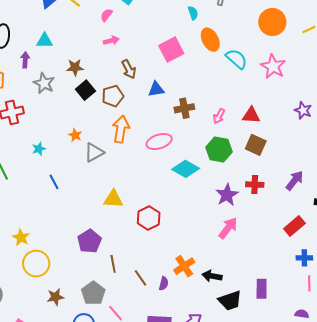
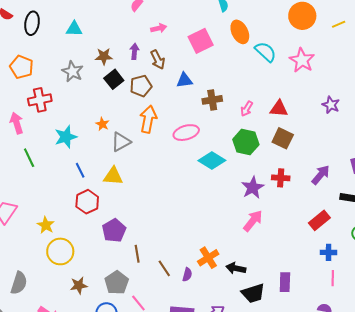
pink arrow: (111, 41) -> (159, 28), moved
purple arrow: (25, 60) -> (134, 51), moved
cyan star: (39, 149) -> (66, 137), size x1.6
yellow triangle: (113, 199) -> (113, 176), moved
red hexagon: (149, 218) -> (87, 202), moved

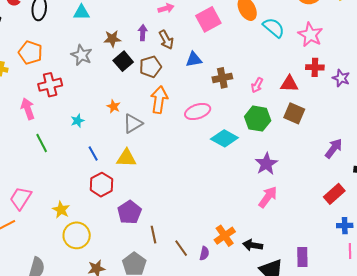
cyan star: (66, 137) -> (77, 121), size x0.6
red cross: (281, 178) -> (315, 67), moved

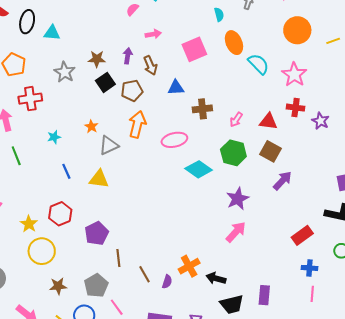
cyan triangle: (81, 12) -> (52, 33), moved
purple arrow: (334, 148) -> (282, 181), moved
red hexagon: (101, 185) -> (60, 214), moved

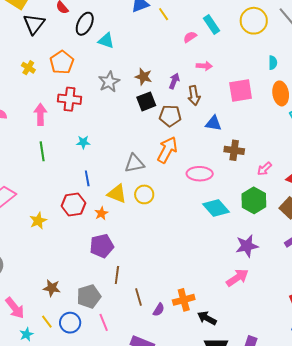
orange star: (91, 126) -> (101, 213), moved
red hexagon: (60, 214) -> (73, 204), moved
yellow circle: (42, 251) -> (144, 194), moved, size x0.7

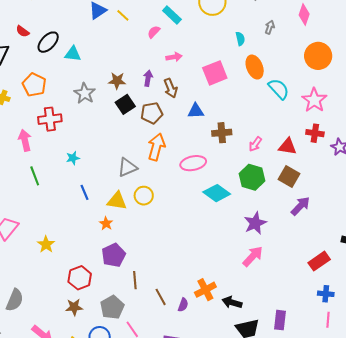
black ellipse: (85, 24) -> (48, 42), turned 30
red hexagon: (73, 204) -> (80, 278), moved

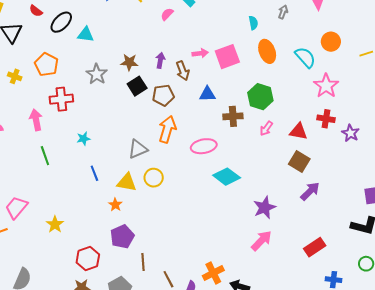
orange circle: (318, 56) -> (331, 42), size x0.7
pink arrow: (174, 57) -> (200, 53), moved
cyan semicircle: (279, 89) -> (305, 57), moved
green hexagon: (252, 177) -> (260, 97), moved
red rectangle: (319, 261) -> (315, 247), moved

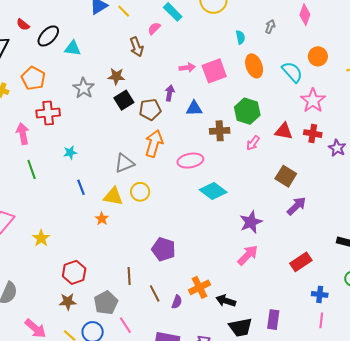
purple arrow: (160, 60) -> (170, 93), moved
brown arrow: (183, 71) -> (137, 47), moved
red triangle: (298, 132) -> (284, 131), moved
purple pentagon: (122, 237) -> (164, 249), moved, turned -30

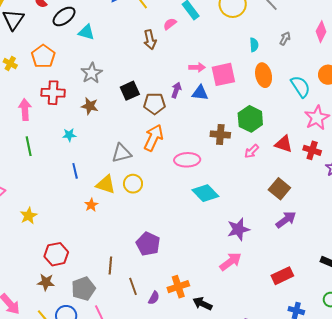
brown star: (116, 76) -> (90, 106), moved
blue triangle: (194, 108) -> (200, 93), moved

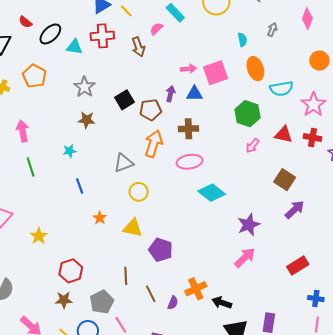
cyan semicircle: (300, 87) -> (281, 89), moved, turned 120
red cross: (53, 93) -> (102, 36), moved
brown cross: (220, 135) -> (189, 129), moved
yellow triangle: (106, 184) -> (133, 228), moved

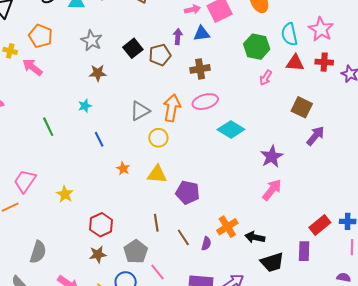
cyan semicircle: (281, 89) -> (289, 34), moved, turned 95
pink arrow: (23, 131) -> (32, 67), moved, turned -35
orange arrow: (154, 144) -> (172, 108), moved
red rectangle: (298, 266) -> (320, 225), moved

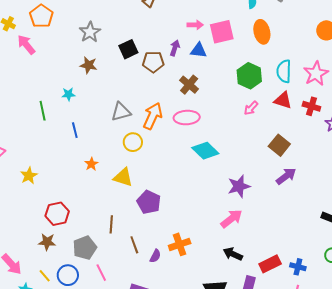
brown cross: (200, 69) -> (189, 85), turned 36
green line: (48, 127) -> (43, 111), moved
black arrow: (255, 237) -> (233, 254), moved

